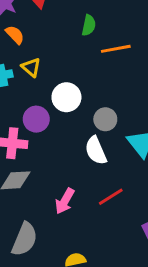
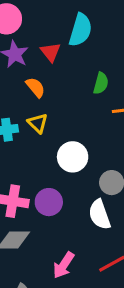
orange semicircle: (15, 35) -> (36, 87), moved
purple circle: (36, 119) -> (49, 202), moved

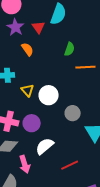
yellow triangle: (38, 123) -> (27, 90), moved
white semicircle: (100, 215) -> (45, 146), moved, turned 66
pink arrow: (64, 265) -> (25, 164), moved, turned -54

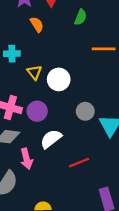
green semicircle: (69, 49) -> (81, 17), moved
gray circle: (73, 113) -> (85, 111), moved

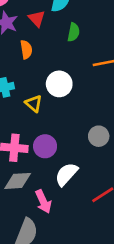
orange semicircle: (37, 24) -> (26, 50), turned 35
white circle: (59, 79) -> (59, 84), moved

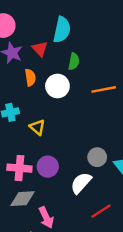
white circle: (59, 84) -> (57, 86), moved
white semicircle: (66, 174) -> (81, 183), moved

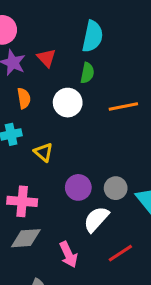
cyan semicircle: (62, 30) -> (93, 36), moved
orange semicircle: (30, 77) -> (24, 98), moved
purple circle: (48, 167) -> (78, 187), moved
pink arrow: (46, 218) -> (68, 254), moved

